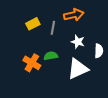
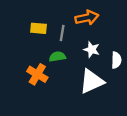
yellow rectangle: (33, 24) -> (39, 28), turned 32
green semicircle: (51, 56) -> (57, 57), moved

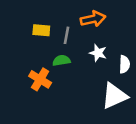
white triangle: (92, 81) -> (114, 96), moved

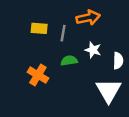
green semicircle: (61, 61) -> (69, 61), moved
white triangle: (114, 96) -> (109, 91), turned -36

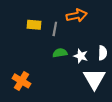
white star: (93, 50) -> (81, 56), moved
orange cross: (38, 75) -> (22, 81), moved

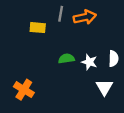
gray line: (55, 29) -> (61, 14), moved
white triangle: (94, 79) -> (104, 87), size x0.7

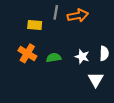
green semicircle: (66, 59) -> (54, 58), moved
orange cross: (24, 90) -> (27, 53), moved

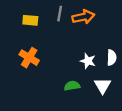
yellow rectangle: (35, 25) -> (30, 20), moved
green semicircle: (54, 58) -> (72, 86), moved

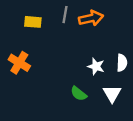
orange cross: (29, 58) -> (19, 63), moved
green semicircle: (72, 86) -> (79, 94), turned -133

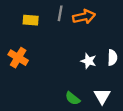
green semicircle: (79, 94) -> (73, 98), moved
white triangle: (112, 94) -> (102, 96), moved

